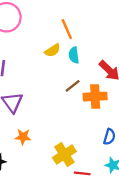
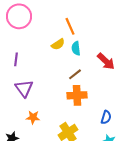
orange cross: (95, 97) -> (77, 95), moved

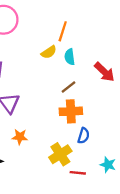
orange line: (70, 26) -> (63, 31), turned 42
blue semicircle: (106, 117) -> (84, 136), moved

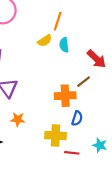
brown line: (68, 87) -> (84, 82), moved
yellow cross: (60, 154) -> (55, 136), turned 36

